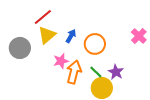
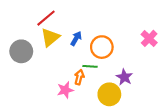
pink star: (61, 61) -> (65, 90), moved
orange arrow: (74, 72) -> (79, 77), size x0.6
green line: (96, 72) -> (90, 66), moved, turned -40

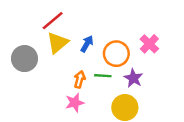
pink cross: (149, 38) -> (149, 44), moved
orange arrow: (79, 77) -> (80, 79), moved
purple star: (124, 77) -> (133, 78), moved

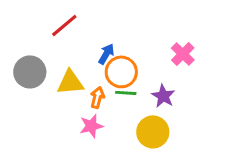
yellow triangle: (58, 43) -> (70, 82), moved, turned 35
orange circle: (116, 54) -> (121, 72), moved

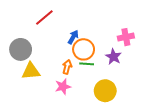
pink cross: (183, 54) -> (126, 37), turned 35
yellow triangle: (70, 82) -> (31, 71), moved
purple star: (163, 96) -> (113, 57), moved

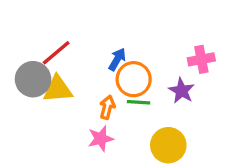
red line: (44, 17) -> (56, 53), moved
yellow triangle: (31, 71) -> (58, 89), moved

